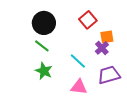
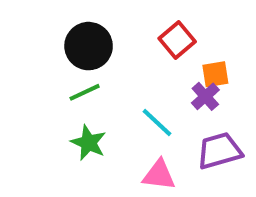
green line: (42, 46) -> (85, 92), turned -63

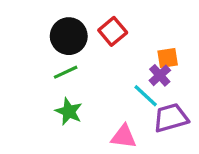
red square: (177, 40) -> (113, 31), moved
cyan line: (157, 123) -> (146, 96), moved

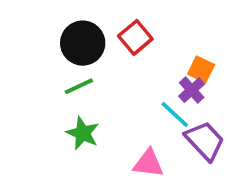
orange square: (168, 58) -> (201, 69), turned 35
purple trapezoid: (171, 118) -> (205, 141), turned 63

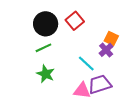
cyan line: (175, 114) -> (86, 63), moved
purple trapezoid: (205, 141) -> (100, 84), moved, turned -65

